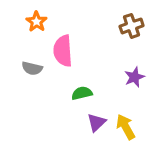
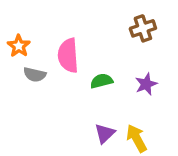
orange star: (37, 22) -> (19, 46), moved
green semicircle: (82, 93) -> (102, 81), moved

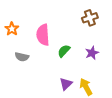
gray semicircle: (35, 75) -> (22, 57), moved
green semicircle: (102, 81) -> (64, 51), turned -32

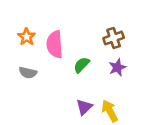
brown cross: (90, 18) -> (114, 38), moved
orange star: (12, 29) -> (27, 37), moved

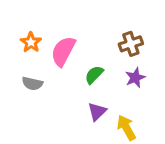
pink semicircle: (55, 44) -> (63, 51), turned 32
purple triangle: (84, 107) -> (97, 111), moved

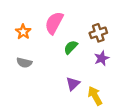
pink semicircle: (63, 51) -> (54, 23), moved
green semicircle: (94, 75) -> (71, 47), moved

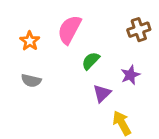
brown cross: (98, 33) -> (139, 30), moved
purple triangle: (73, 84) -> (102, 93), moved

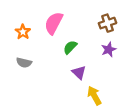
purple star: (130, 75) -> (109, 49), moved
purple triangle: (102, 93) -> (79, 73), turned -32

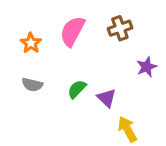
brown cross: (108, 23) -> (120, 28), moved
green semicircle: (70, 47) -> (77, 89), moved

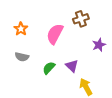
pink semicircle: (72, 31) -> (55, 34), moved
green semicircle: (77, 89) -> (49, 68), moved

